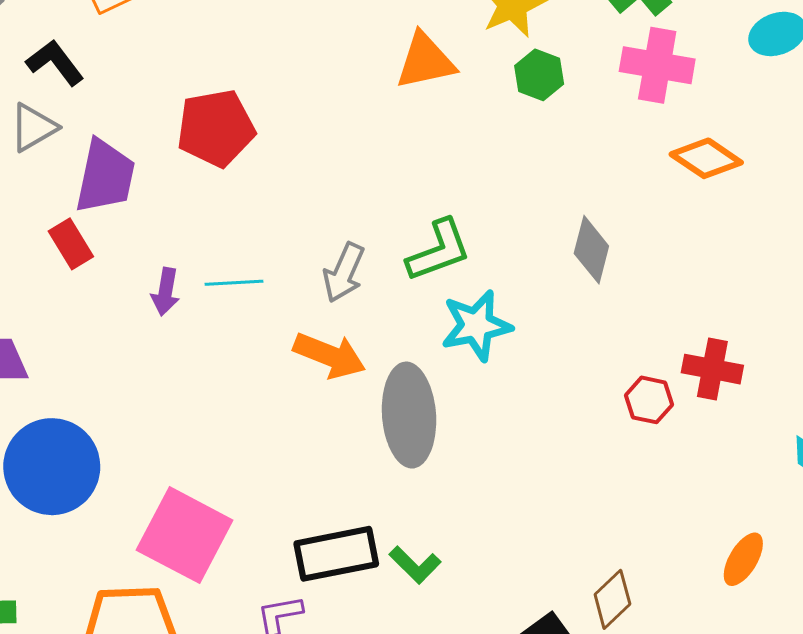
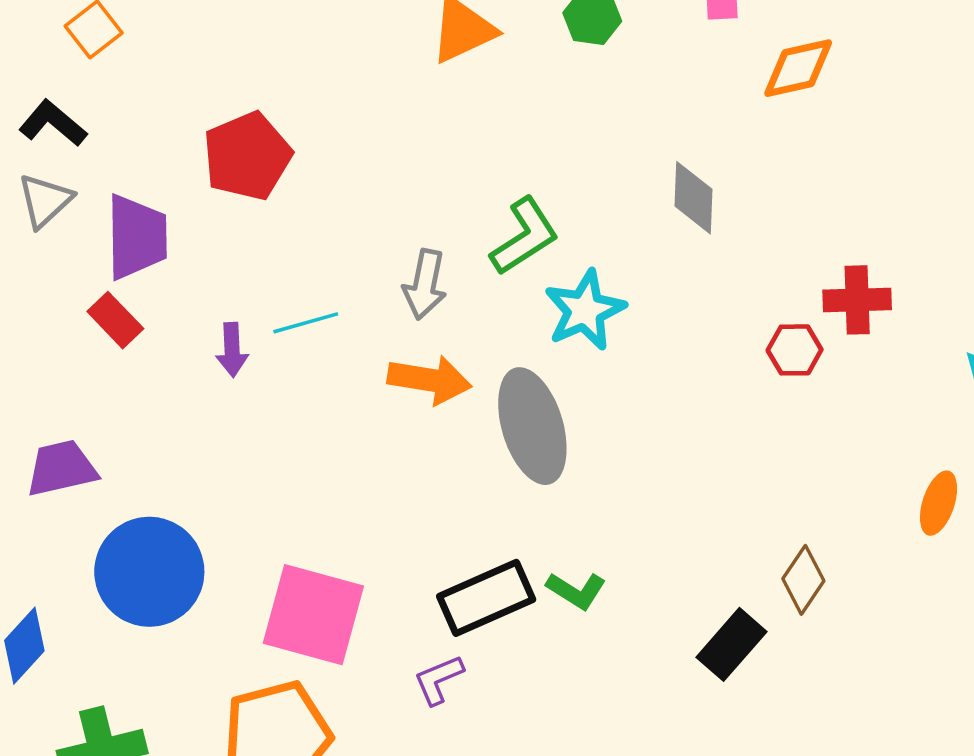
orange diamond: (706, 158) -> (798, 68), turned -34

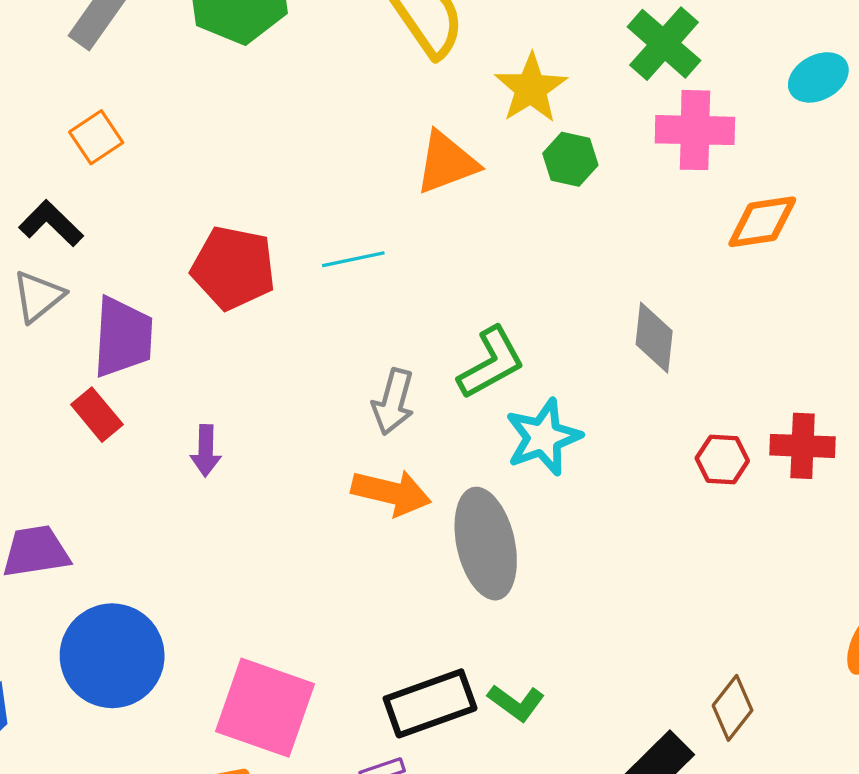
red pentagon: (247, 156) -> (233, 268), turned 30
cyan line: (306, 323) -> (353, 259), moved
red hexagon: (795, 350) -> (722, 460), moved

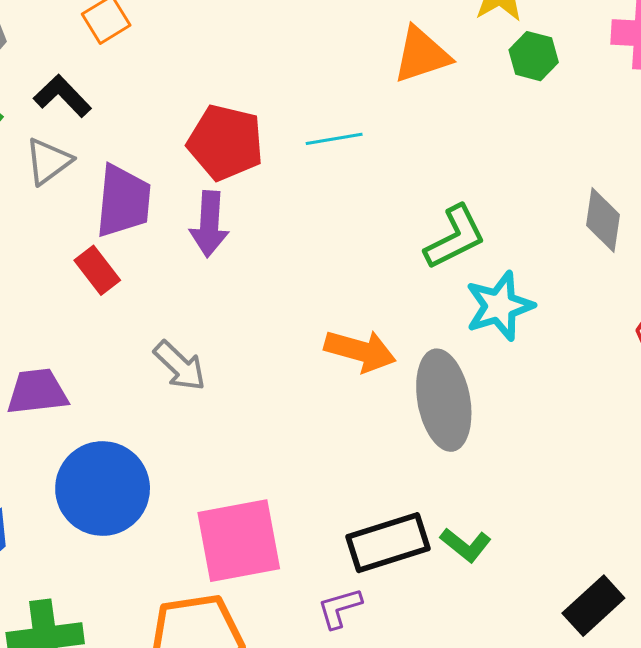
gray arrow: (393, 402) -> (180, 366), moved, turned -64
purple arrow: (206, 451) -> (209, 224), moved, size x1.4
pink square: (265, 708) -> (239, 541), turned -32

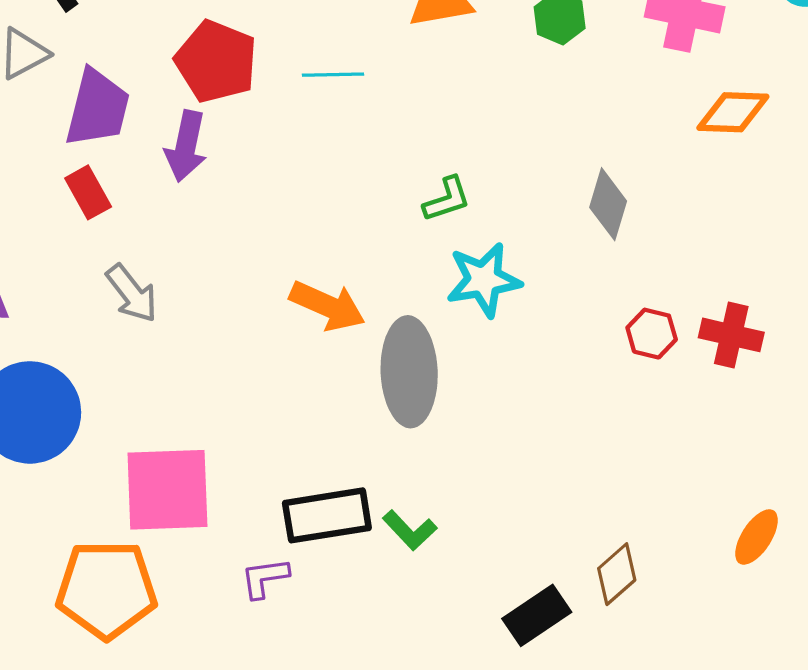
green L-shape: (455, 237) -> (447, 199), size x0.7
red rectangle: (97, 270) -> (88, 192), moved

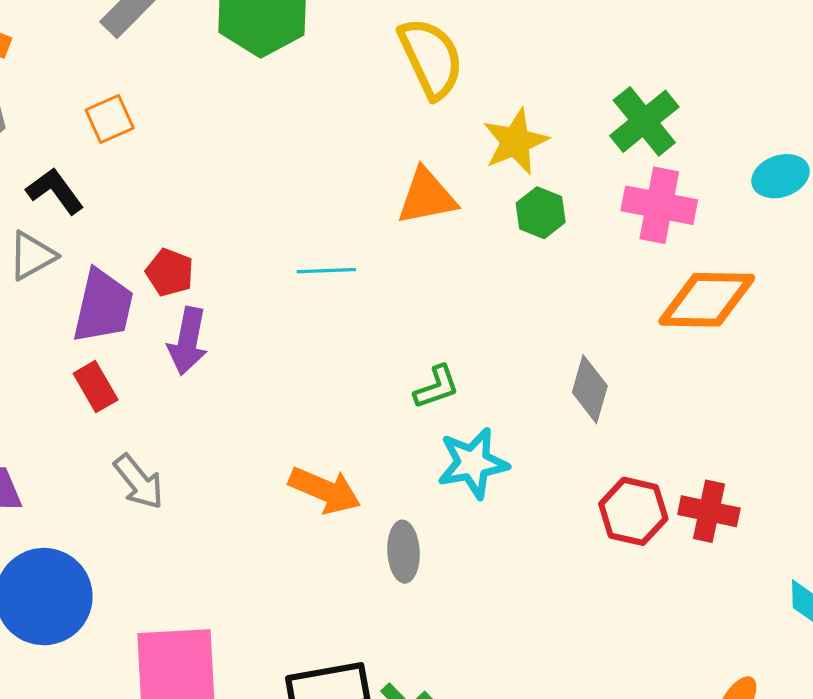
red pentagon: (216, 61) -> (170, 272), moved, size x0.6
orange diamond: (733, 112) -> (707, 300), size x1.4
red hexagon: (652, 334) -> (633, 511), size x1.4
gray ellipse: (409, 372) -> (404, 552), size x0.6

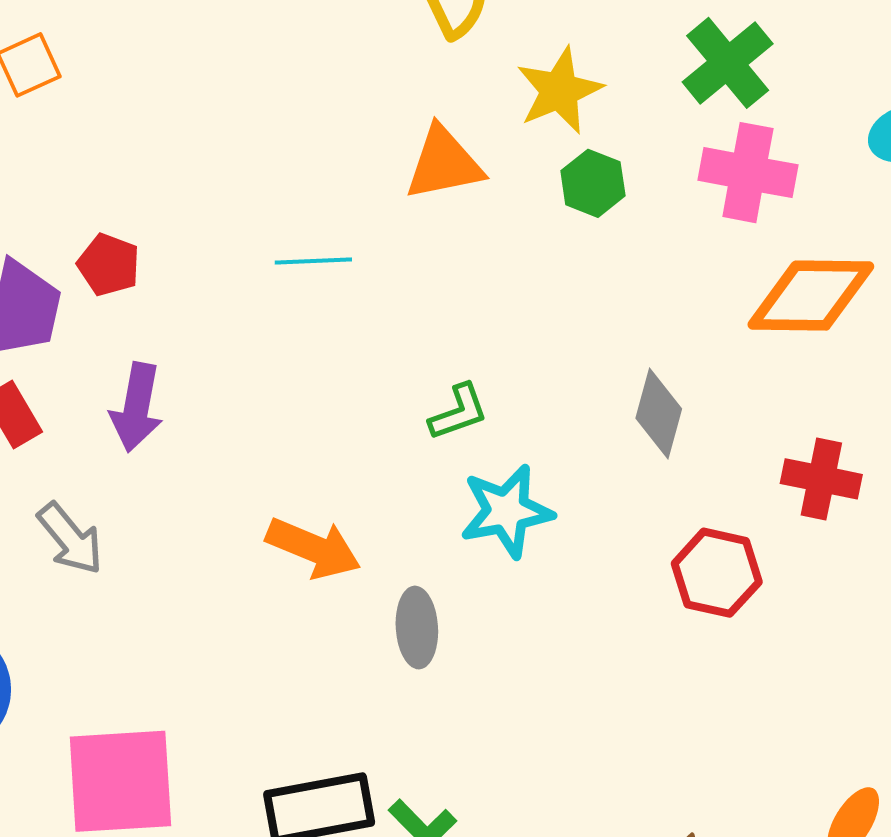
purple arrow: (188, 341) -> (137, 407), moved
red cross: (709, 511) -> (821, 479), moved

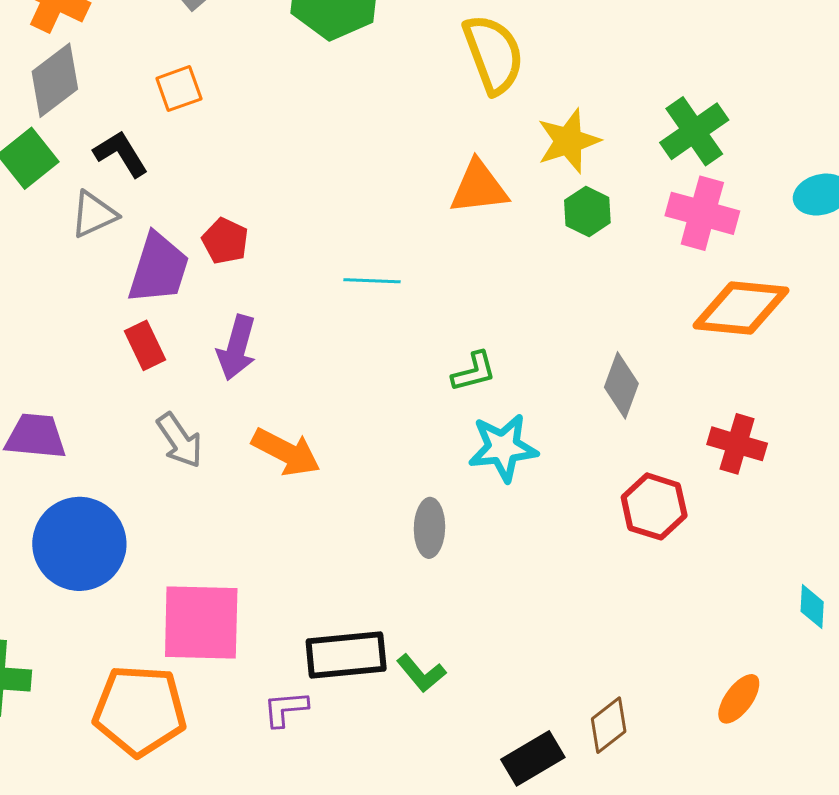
cyan line: (313, 261) -> (372, 281), moved
orange arrow: (313, 548) -> (286, 452), moved

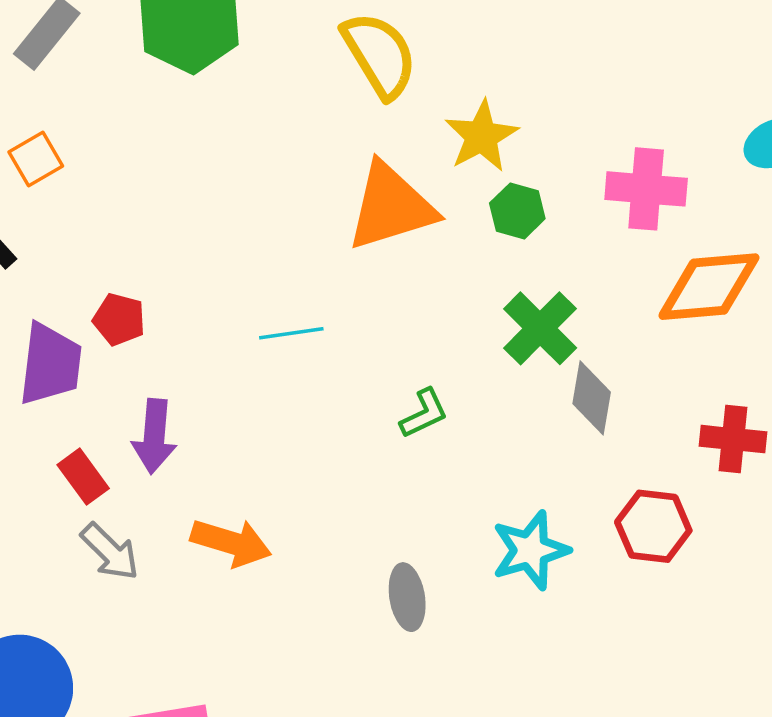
green cross: (694, 131) -> (540, 328), moved
orange triangle: (479, 187) -> (391, 207), size x1.4
red rectangle: (145, 345) -> (83, 477), moved
cyan star: (503, 448) -> (530, 550), moved

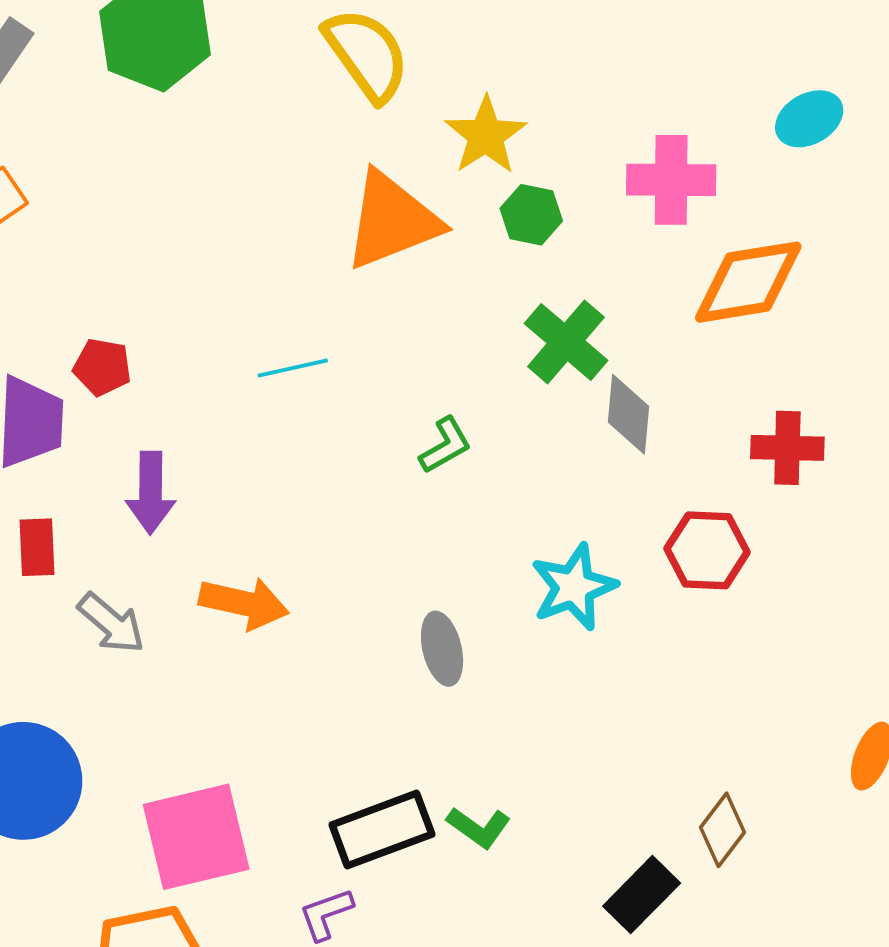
red rectangle: (83, 477) -> (37, 547), moved, turned 38

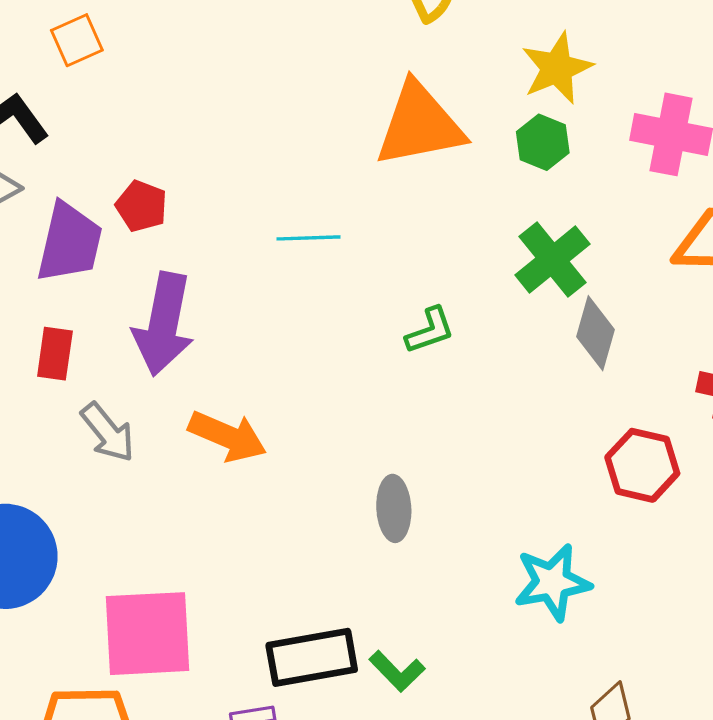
yellow star: (486, 135) -> (557, 68), moved
purple arrow: (151, 493) -> (164, 324), size x1.4
cyan star: (574, 587) -> (552, 582), moved

